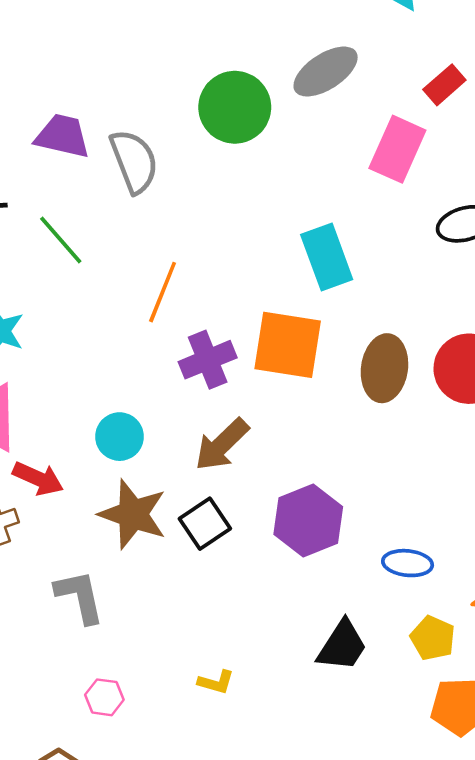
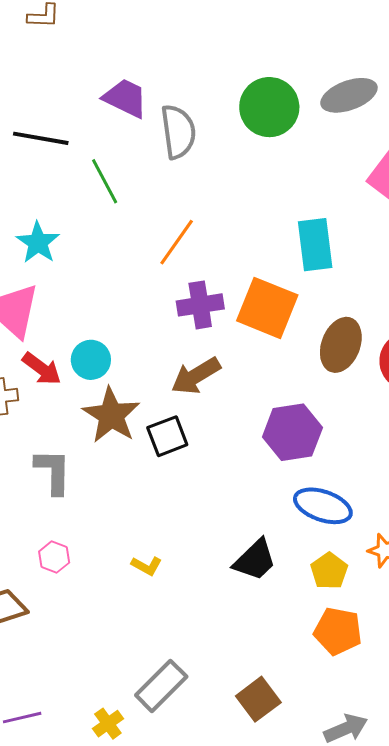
cyan circle: (120, 437) -> (91, 360), moved
purple hexagon: (308, 521) -> (292, 432), moved
blue ellipse: (408, 563) -> (323, 506), size x1.4

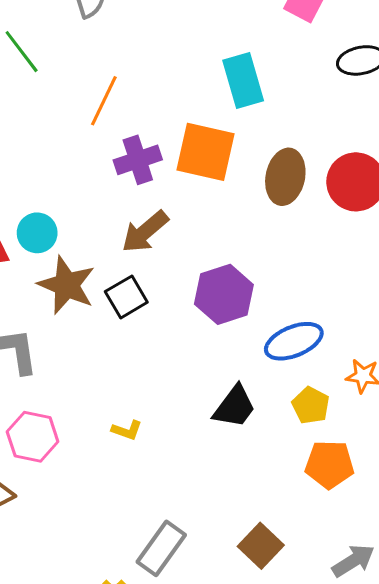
purple hexagon: (292, 432) -> (224, 294), moved
blue ellipse: (323, 506) -> (294, 341), turned -32
pink hexagon: (54, 557) -> (33, 437), size x1.6

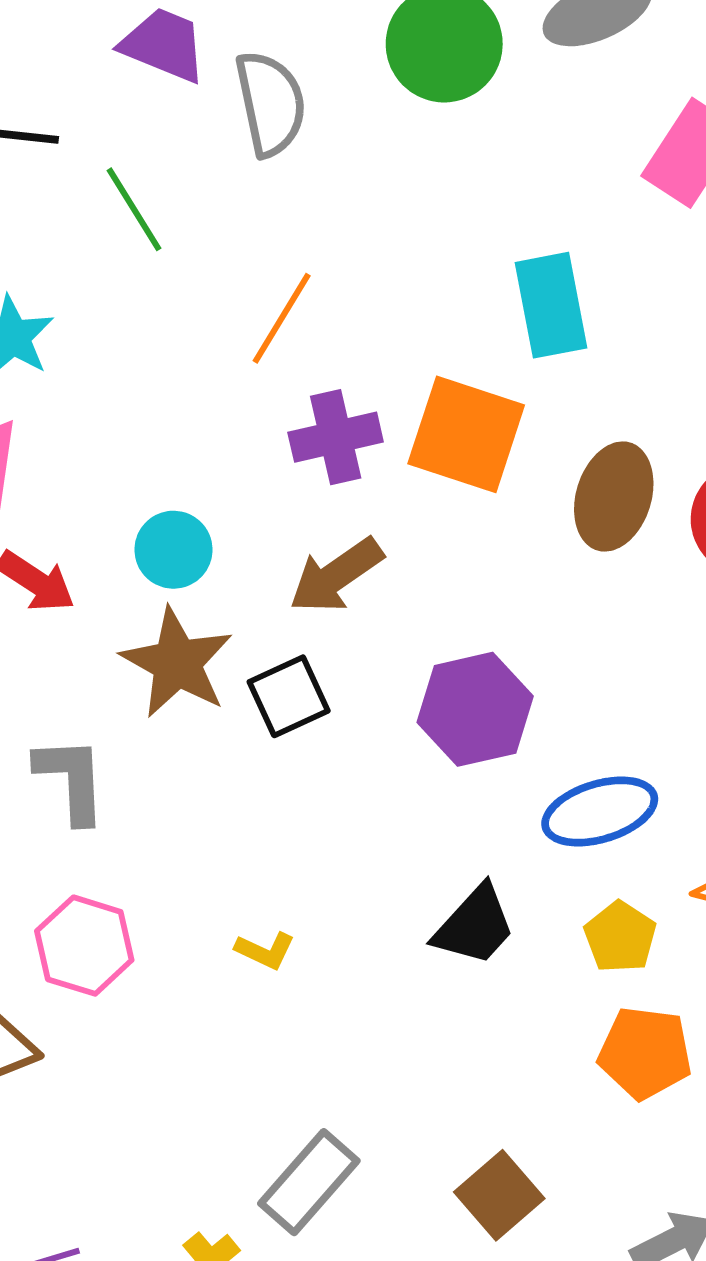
cyan circle: (37, 233) -> (173, 550), moved

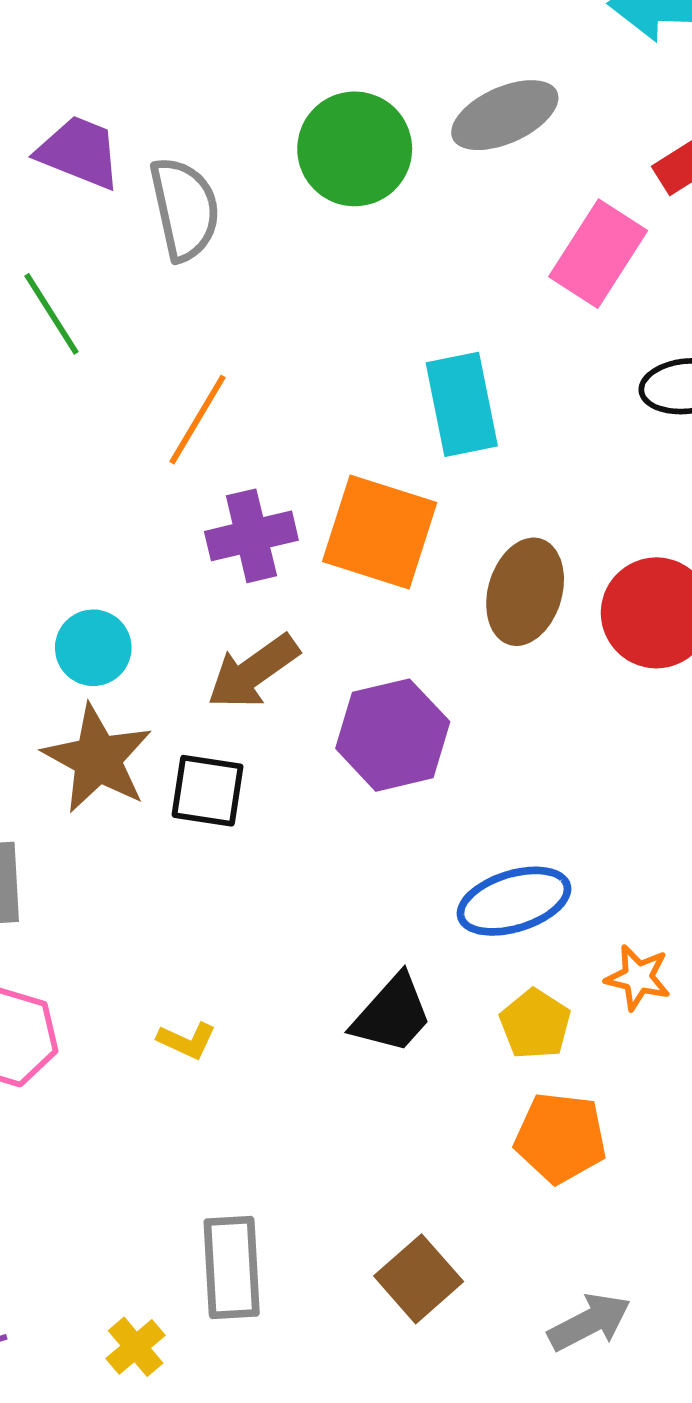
black square: (289, 696) -> (208, 791), turned 34
purple hexagon: (475, 709) -> (393, 735), moved
gray rectangle: (309, 1182) -> (232, 1267), turned -44

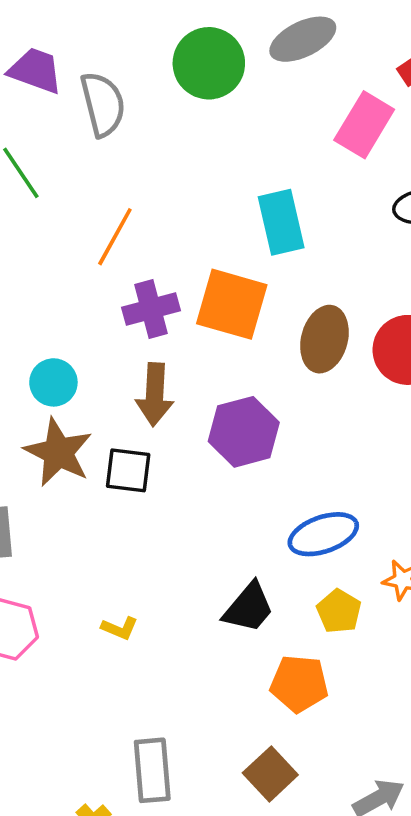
brown arrow: (253, 672) -> (155, 394), turned -50
orange pentagon: (560, 1138) -> (299, 684), moved

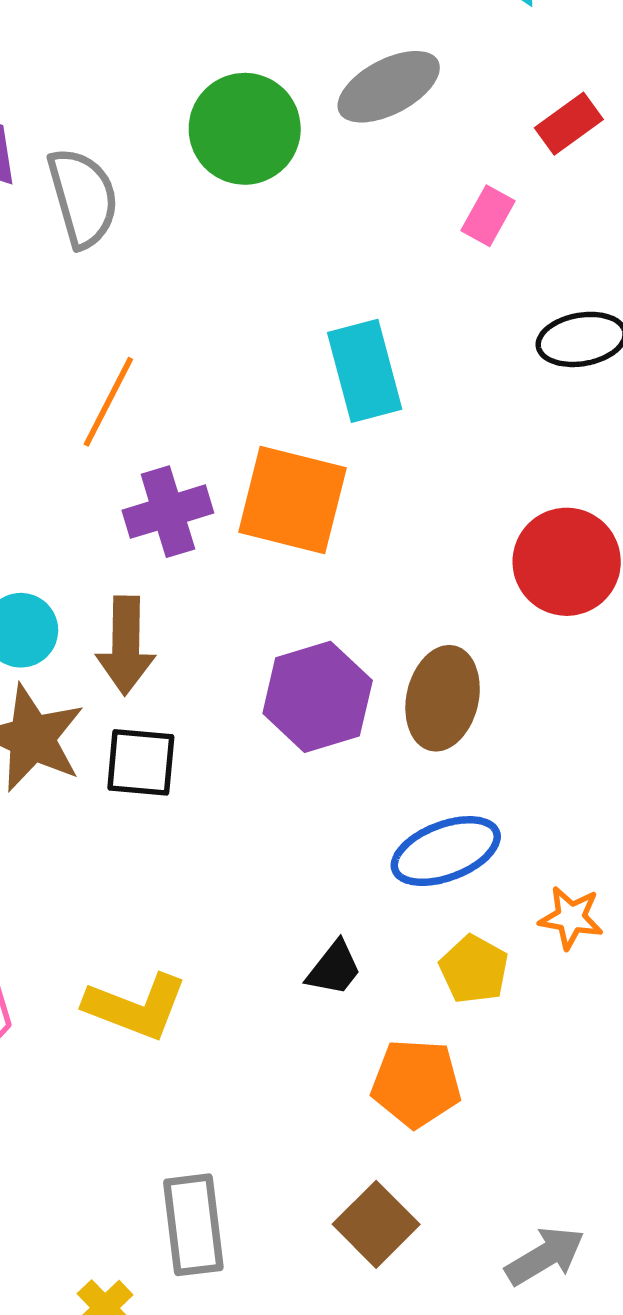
pink rectangle: (364, 125) -> (488, 216), size x0.6
brown ellipse: (324, 339) -> (443, 698), moved
brown arrow: (155, 394) -> (126, 645), moved
black trapezoid: (249, 608) -> (334, 968), size x0.7
yellow L-shape: (120, 628) -> (136, 1007), size x1.8

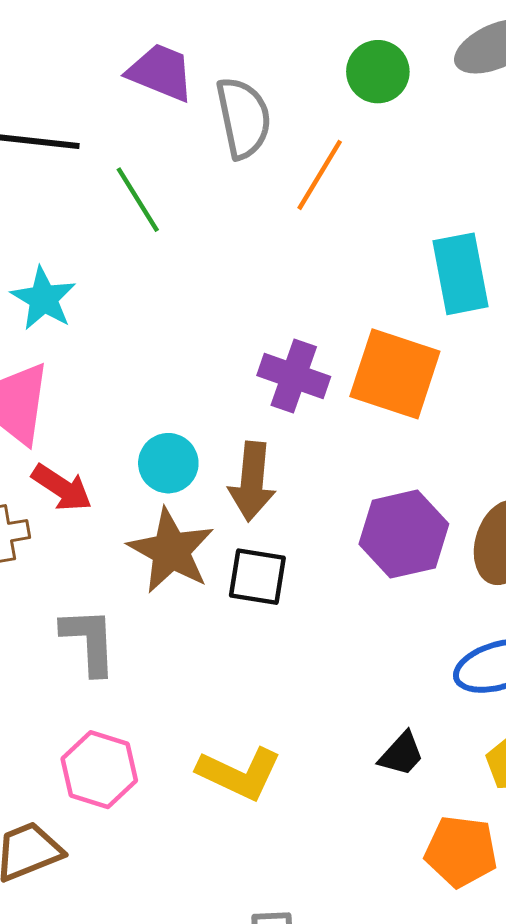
green circle: (245, 129) -> (378, 72), size x0.7
orange line: (108, 402) -> (320, 175), moved
purple cross: (168, 512) -> (294, 376), turned 32

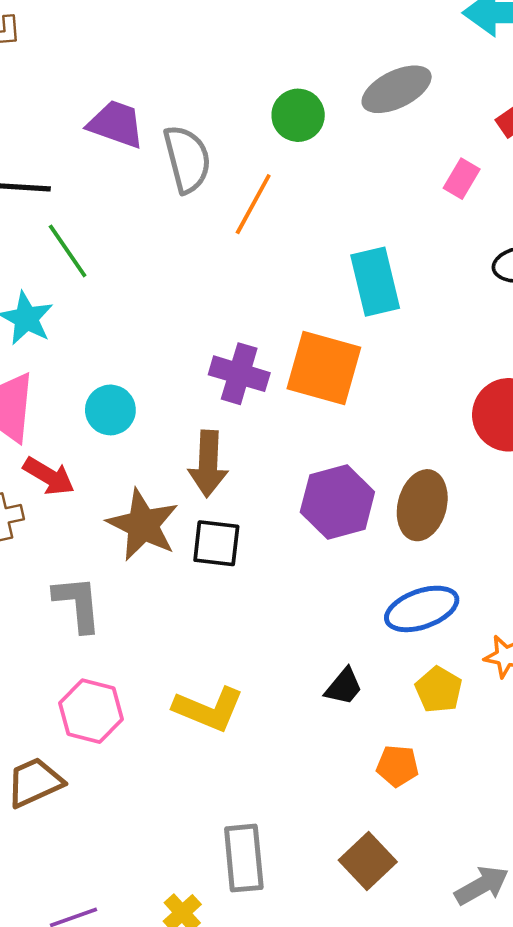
green line: (138, 200) -> (68, 251), moved
cyan circle: (168, 463) -> (110, 410), moved
orange pentagon: (461, 851) -> (397, 766), size x0.7

